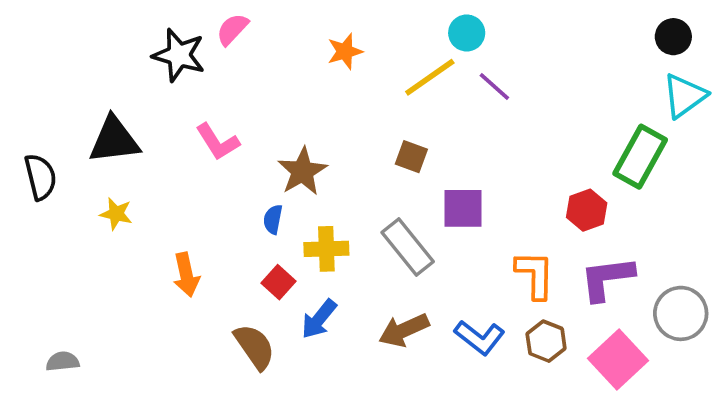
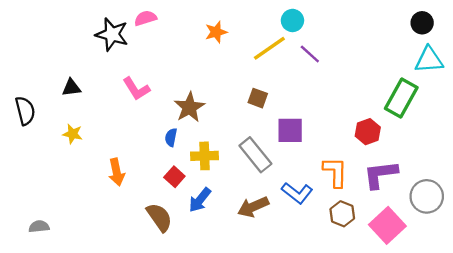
pink semicircle: (232, 29) -> (145, 18), turned 30
cyan triangle: (684, 96) -> (429, 60), turned 32
black triangle: (114, 140) -> (71, 88), size x0.6
blue L-shape: (480, 337) -> (297, 193), moved

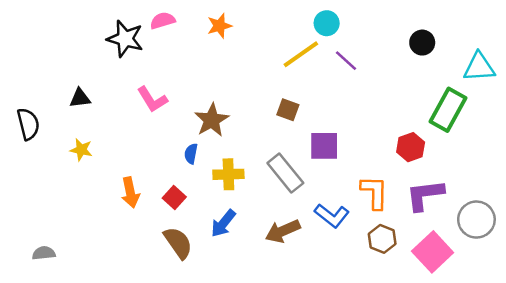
black circle: (422, 23) -> (422, 43), moved
orange star: (216, 32) -> (219, 26), moved
red square: (174, 177) -> (174, 198), moved

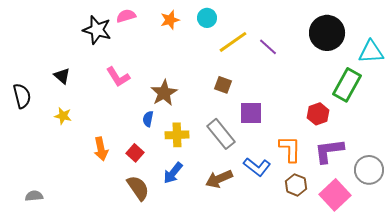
cyan circle: (327, 23) -> (207, 18), moved
black circle: (422, 43) -> (327, 33), size x1.8
black triangle: (80, 98) -> (62, 76), turned 48

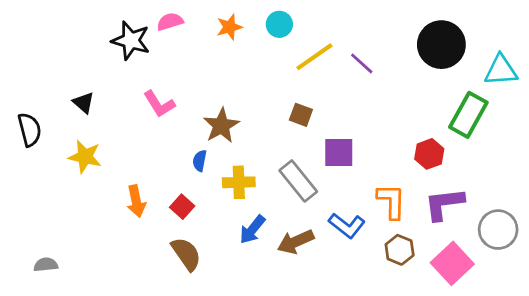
yellow star: (63, 116) -> (85, 157), size x1.4
blue arrow: (173, 173) -> (252, 230), moved

